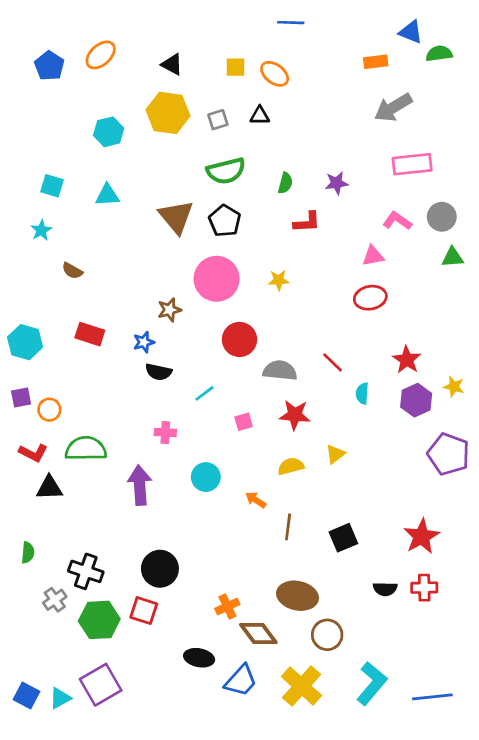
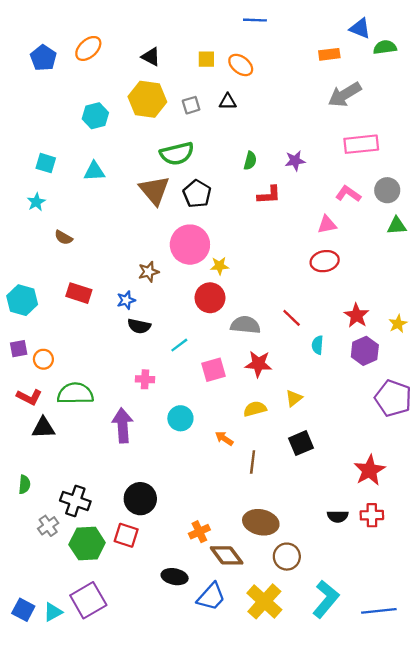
green semicircle: (226, 171) -> (177, 154), moved
yellow star: (279, 280) -> (219, 266), moved
yellow star: (454, 387) -> (398, 324), moved, turned 30
pink square: (244, 422) -> (214, 370), size x1.5
black square: (343, 538) -> (301, 443), moved

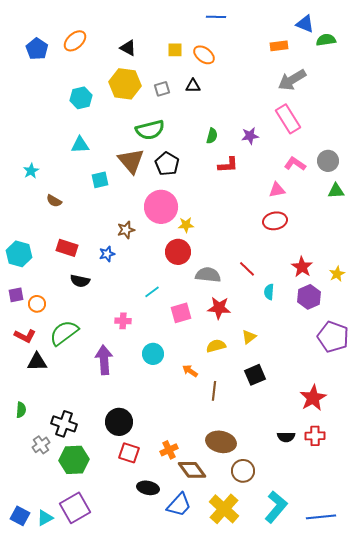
pink rectangle: (361, 144) -> (288, 119), moved, turned 64
cyan square: (46, 163) -> (100, 180), moved, turned -30
black semicircle: (139, 326) -> (80, 281), moved
green semicircle: (75, 393) -> (64, 333), turned -36
red square: (126, 535) -> (129, 453), moved

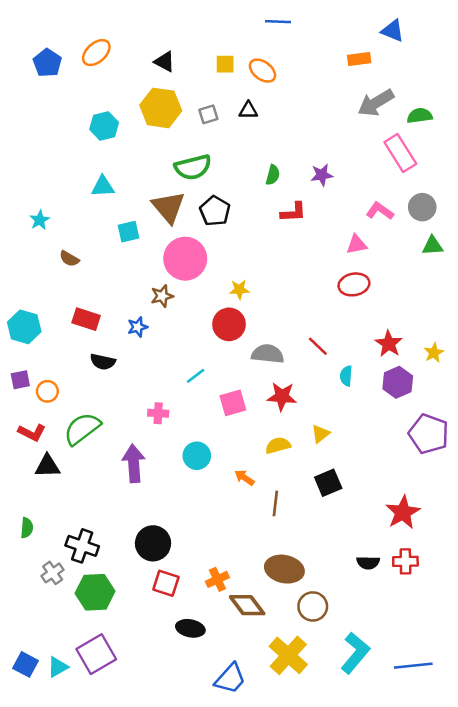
green semicircle: (326, 40) -> (420, 116), moved
pink rectangle: (288, 119) -> (400, 153), moved
pink circle: (161, 207) -> (185, 259), moved
blue trapezoid: (179, 505) -> (230, 679), moved

